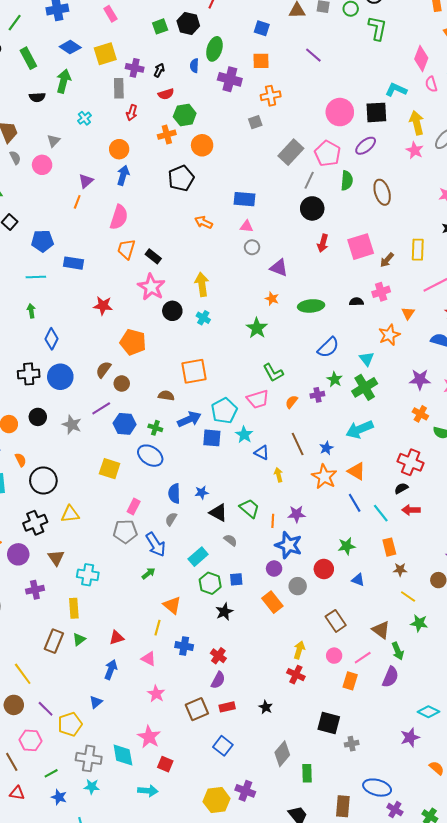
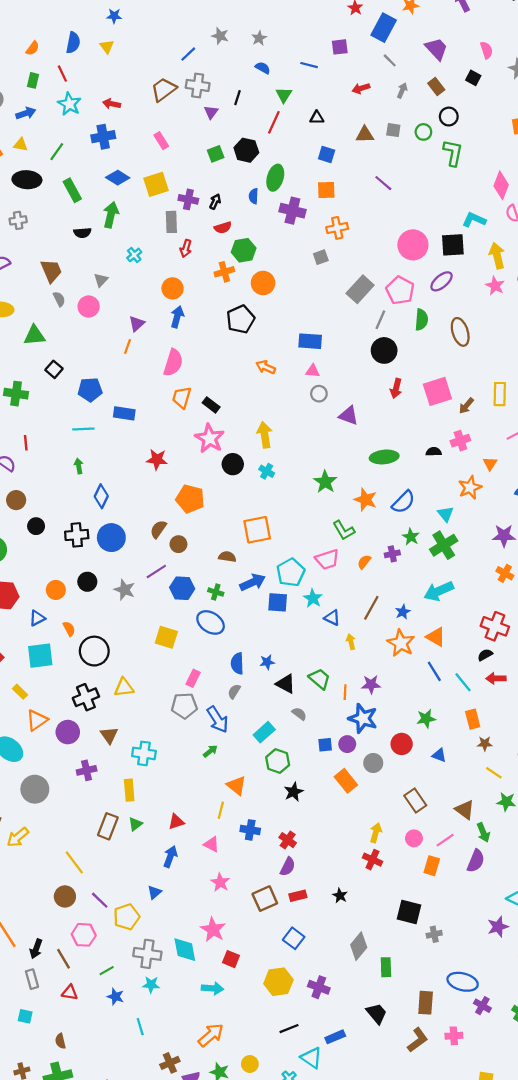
orange star: (272, 299) -> (366, 500), moved, size x1.5
brown line: (298, 444) -> (371, 608), turned 55
blue square: (236, 579) -> (325, 745), moved
yellow hexagon: (217, 800) -> (278, 982), moved

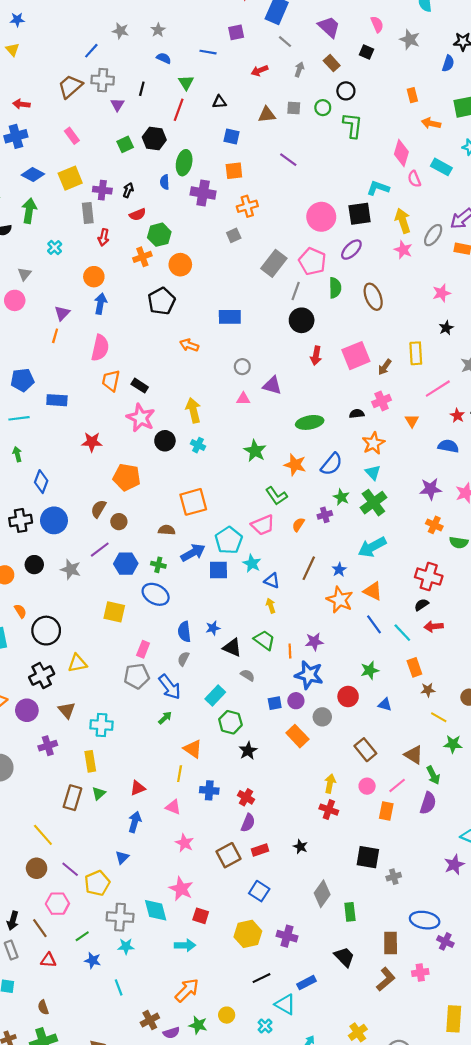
pink triangle: (313, 371) -> (243, 399), moved
orange star: (470, 487) -> (373, 443), moved
yellow arrow: (351, 642) -> (271, 606), moved

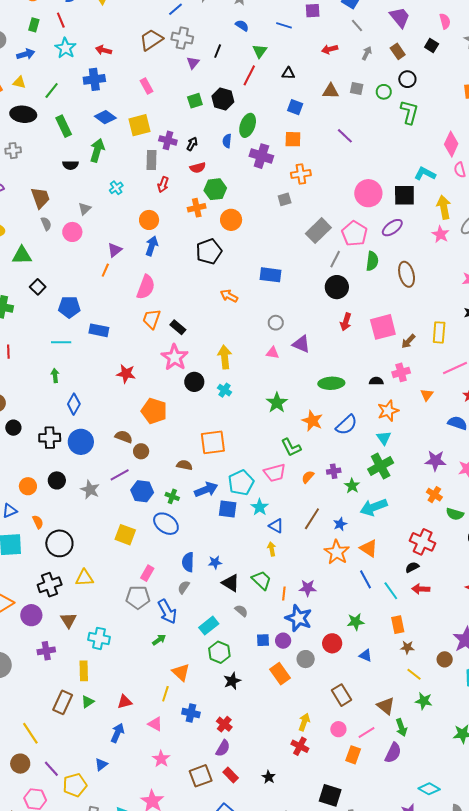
green star: (341, 497) -> (352, 486), moved
brown semicircle: (98, 509) -> (124, 437), turned 72
red rectangle: (260, 850) -> (231, 775), turned 56

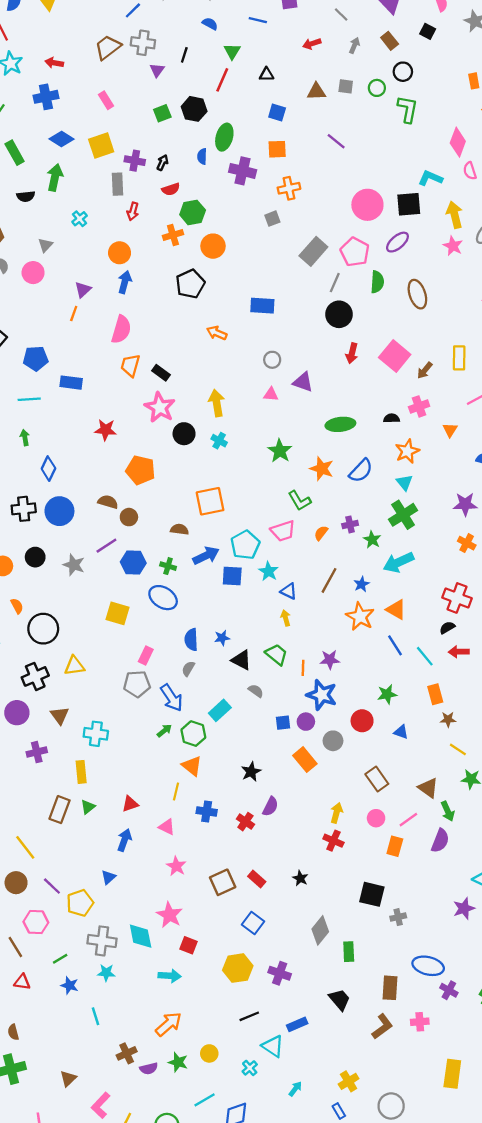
pink square: (383, 327) -> (395, 356), turned -32
green hexagon: (219, 652) -> (193, 734), moved
purple semicircle: (223, 748) -> (270, 807), moved

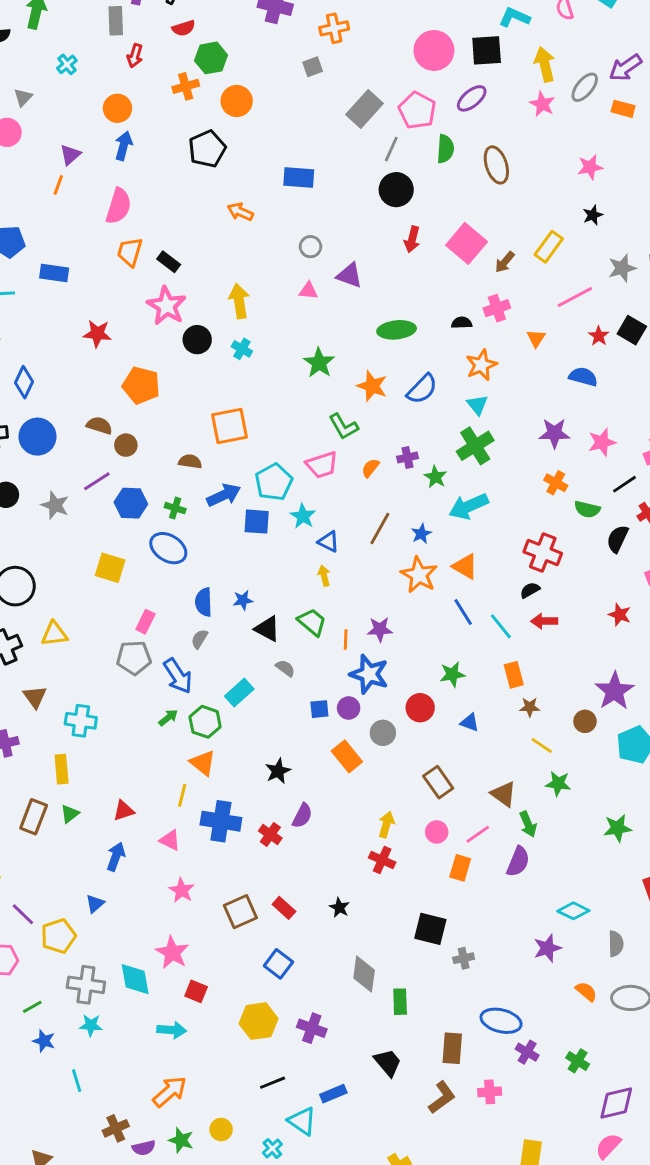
yellow rectangle: (459, 358) -> (549, 247), turned 35
blue cross: (207, 812) -> (221, 821), size x1.5
gray diamond: (320, 930) -> (364, 974), turned -32

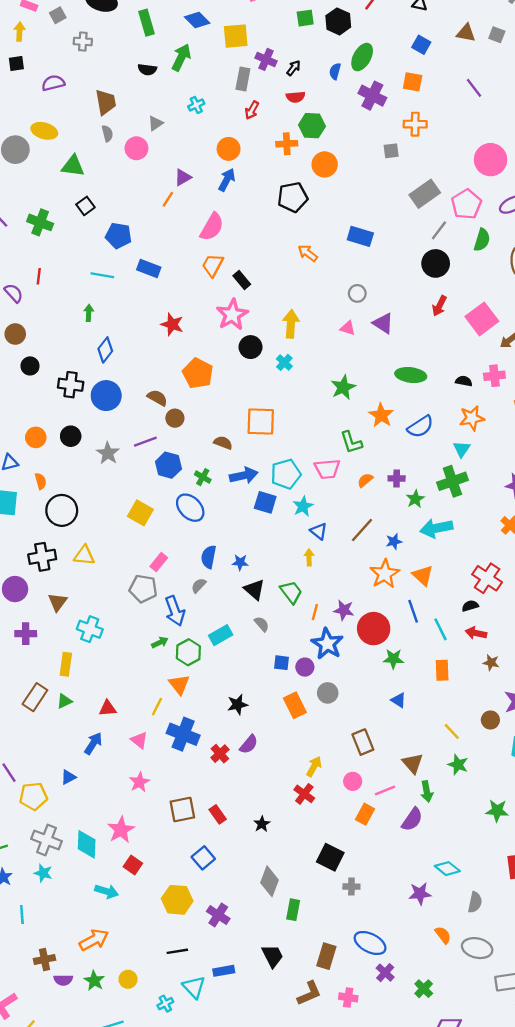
brown star: (530, 707) -> (491, 663), moved
red circle: (420, 708) -> (374, 629), moved, size x1.4

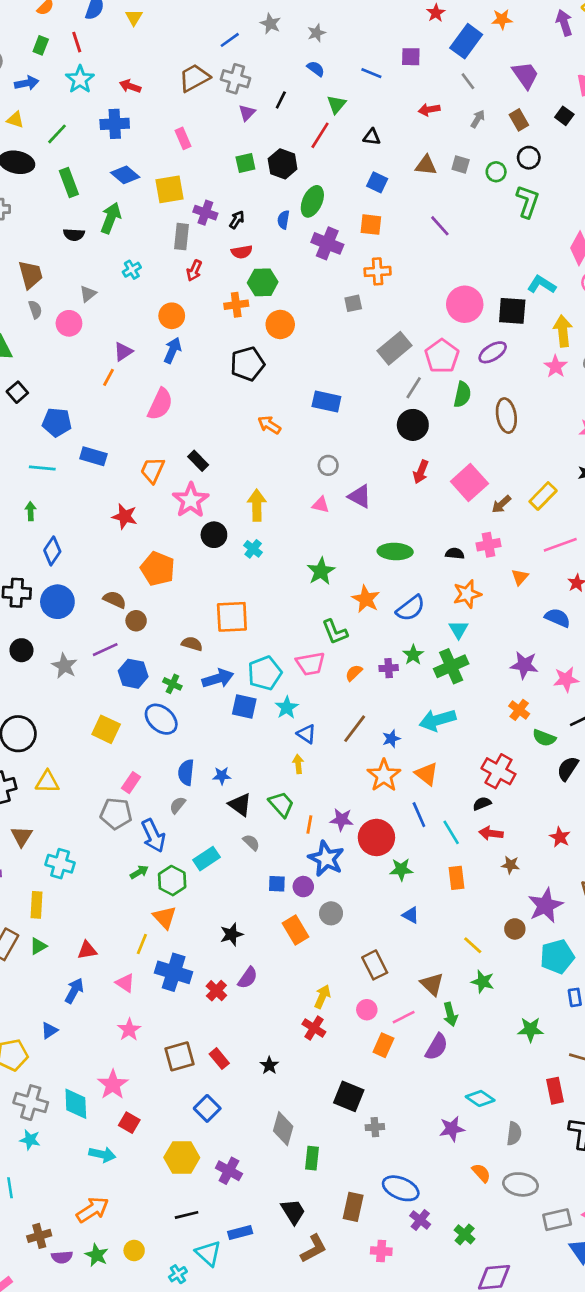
orange trapezoid: (213, 265) -> (152, 470), moved
green star: (415, 499) -> (413, 655), moved
brown L-shape: (309, 993) -> (314, 1249), moved

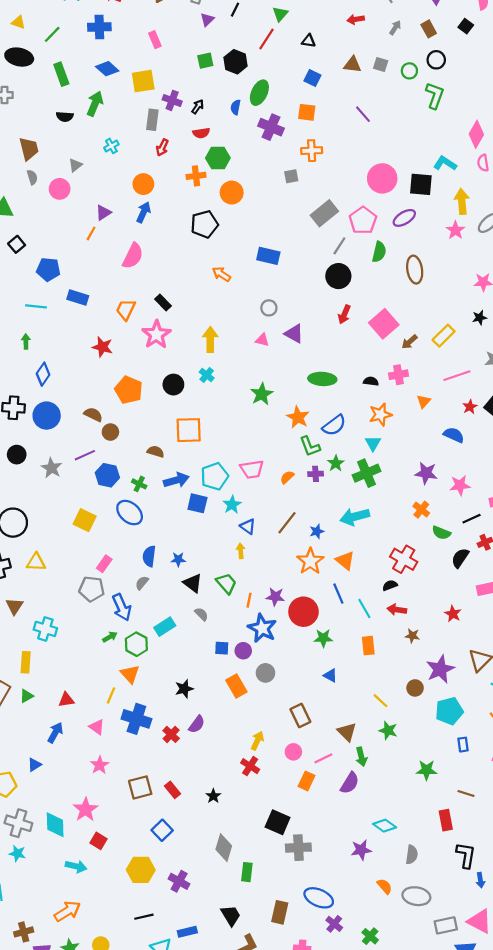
black circle: (214, 535) -> (173, 385), moved
green L-shape: (335, 632) -> (310, 446), moved
gray cross: (375, 1127) -> (298, 848), size x1.6

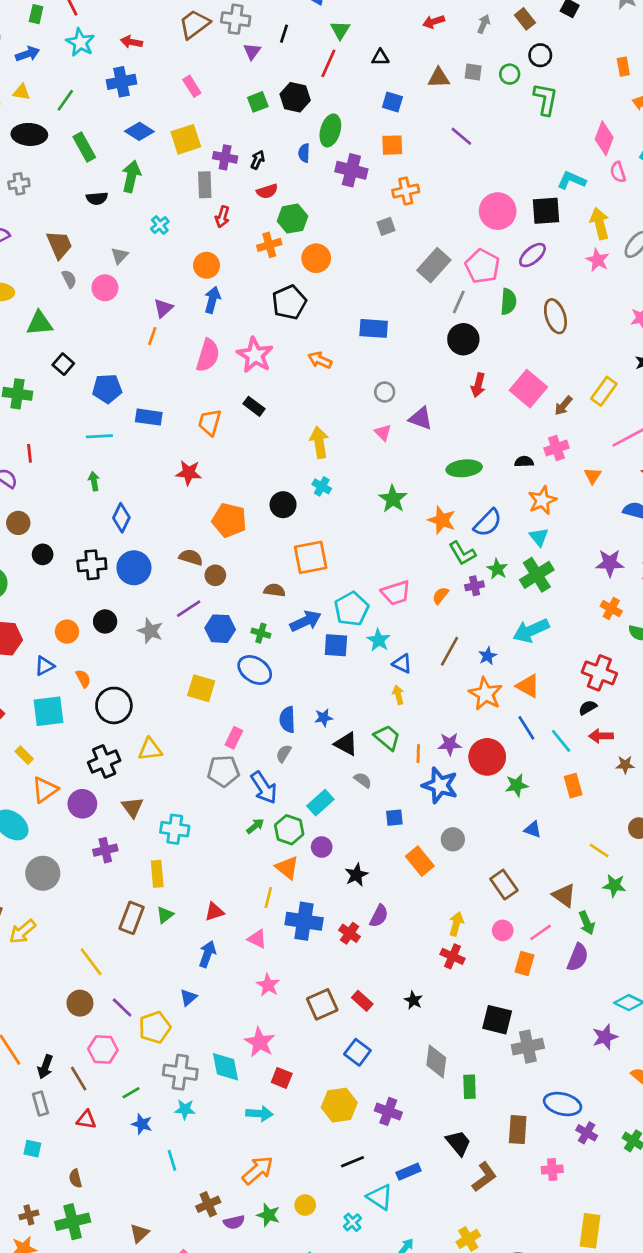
pink star: (156, 335) -> (255, 355), moved
pink triangle: (262, 340) -> (383, 433), turned 40
purple circle: (243, 651) -> (322, 847), moved

